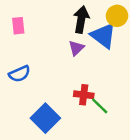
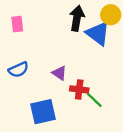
purple triangle: (76, 48) -> (59, 73), moved, turned -42
blue square: (45, 118) -> (43, 112), turned 32

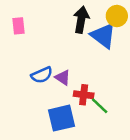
blue semicircle: (18, 70) -> (42, 75), moved
blue square: (43, 112) -> (61, 118), moved

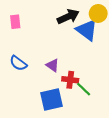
black arrow: (81, 20) -> (68, 17), turned 55
blue semicircle: (42, 75) -> (18, 63), moved, turned 60

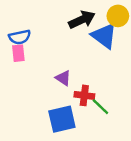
pink rectangle: (15, 22) -> (18, 53), moved
blue semicircle: (18, 63) -> (20, 37), moved, turned -48

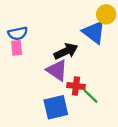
black arrow: (82, 20) -> (66, 51), moved
purple triangle: (63, 78) -> (57, 70), size x1.5

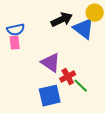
black arrow: (66, 51) -> (62, 20), moved
red cross: (76, 86) -> (68, 77), turned -35

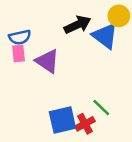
purple triangle: (51, 63) -> (47, 61), moved
red cross: (68, 77) -> (85, 124), moved

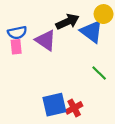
purple triangle: (47, 61) -> (46, 40), moved
green line: (101, 107) -> (99, 73), moved

